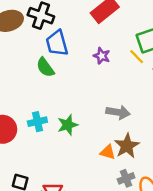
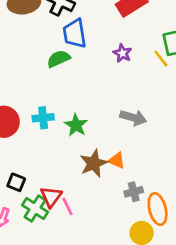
green semicircle: (45, 67) -> (59, 59), turned 95
green star: (68, 125) -> (76, 125), turned -30
brown star: (127, 146) -> (94, 163), moved

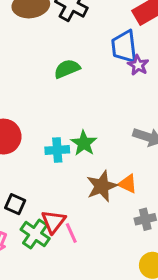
blue trapezoid: (75, 33) -> (124, 47), moved
cyan cross: (43, 118) -> (57, 150), moved

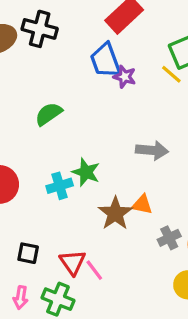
green semicircle: (67, 69) -> (49, 114), moved
green cross: (35, 234) -> (58, 299), moved

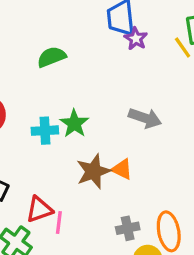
gray cross: (169, 238) -> (128, 228), moved
red triangle: (73, 262) -> (39, 209), turned 32
pink line: (94, 270) -> (59, 222), turned 30

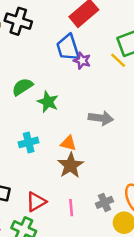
green star: (74, 124) -> (48, 102), moved
orange triangle: (122, 169) -> (68, 143), moved
pink line: (59, 222) -> (71, 208), moved

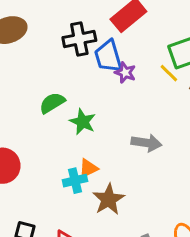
black cross: (18, 21) -> (79, 39), moved, turned -30
cyan cross: (29, 142) -> (75, 181), moved
orange triangle: (68, 143) -> (88, 168), moved, turned -42

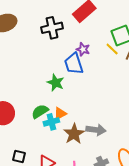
blue trapezoid: (108, 56) -> (74, 64), moved
green semicircle: (52, 103) -> (40, 111), moved
gray arrow: (146, 143) -> (96, 130), moved

